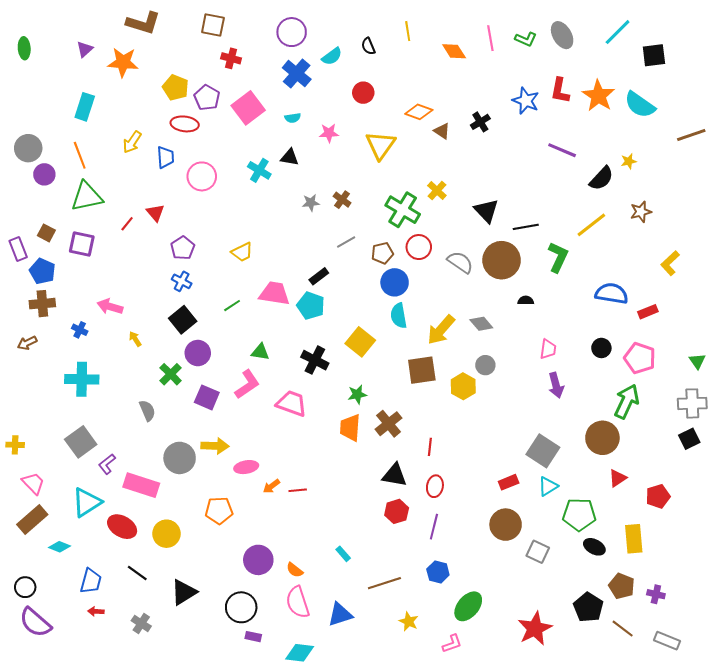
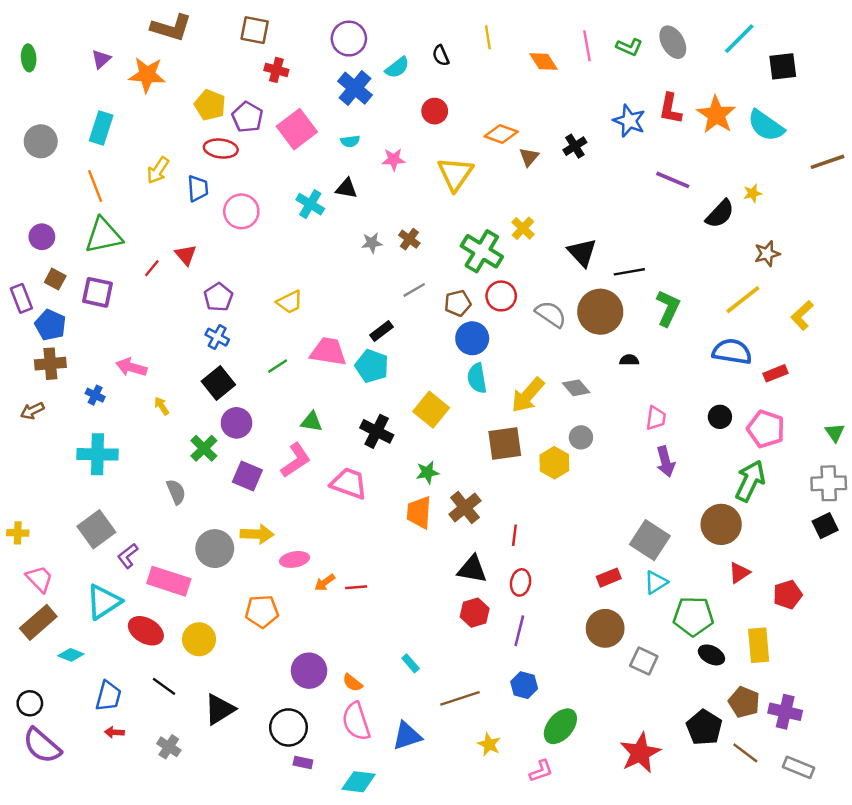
brown triangle: (442, 131) -> (529, 157), turned 36
gray circle: (28, 148) -> (41, 141), moved
purple circle: (44, 174) -> (42, 237), moved
yellow line: (591, 225) -> (743, 300), moved
purple cross: (656, 594) -> (785, 712), size x1.5

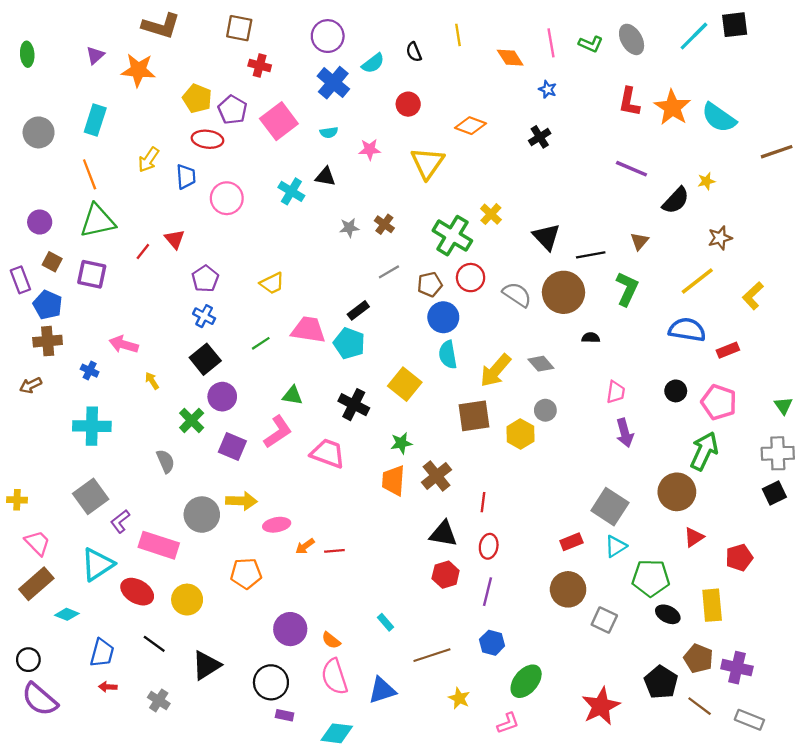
black square: (783, 66) -> (735, 25), moved
blue star: (629, 121) -> (548, 89), moved, size x0.6
brown triangle: (529, 157) -> (639, 241), moved

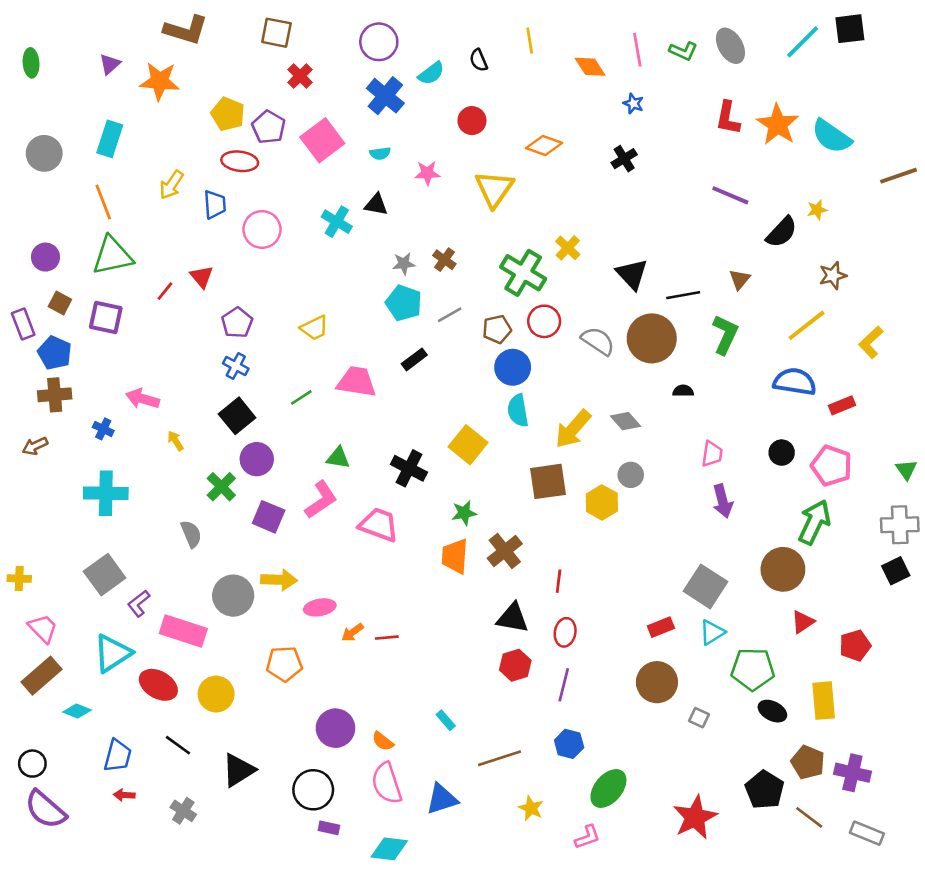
red cross: (260, 66) -> (300, 76), turned 30
cyan pentagon: (349, 343) -> (404, 303), moved
gray square: (604, 620) -> (699, 718), size x0.7

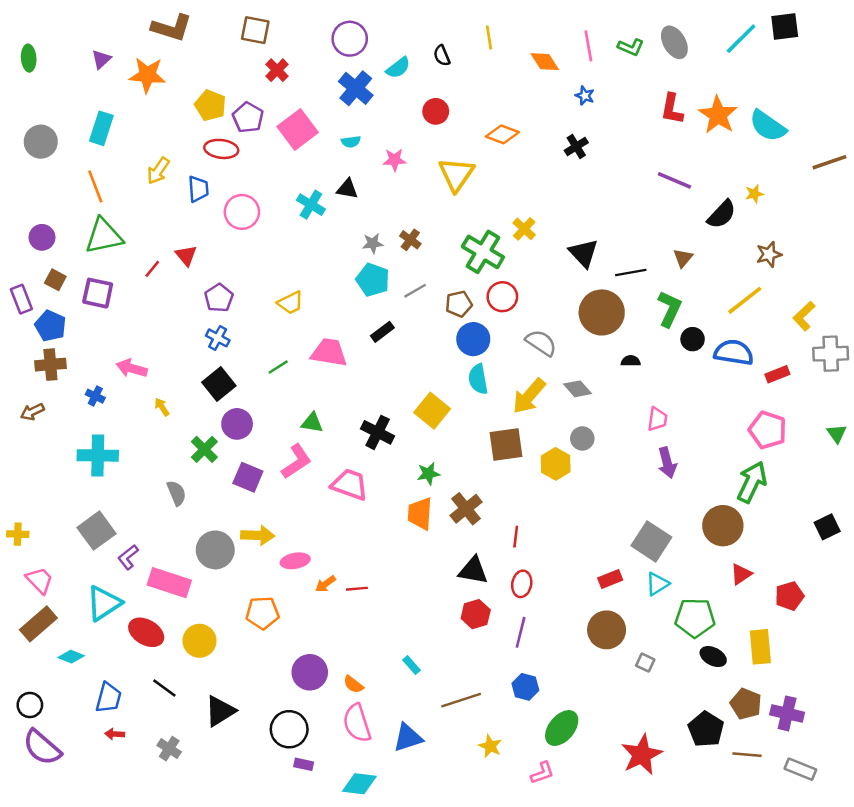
gray semicircle: (598, 341) -> (541, 343), moved
black circle: (782, 453) -> (693, 339), moved
gray cross: (900, 525) -> (831, 354), moved
brown line: (809, 817) -> (747, 755), turned -32

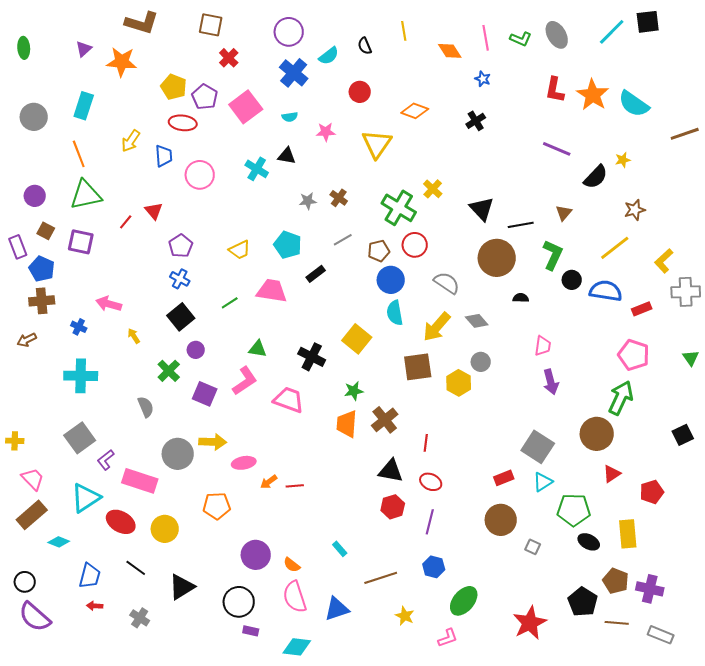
cyan pentagon: (373, 280) -> (288, 245), moved
purple circle: (237, 424) -> (196, 350), size x0.7
red ellipse: (522, 584) -> (431, 482), turned -75

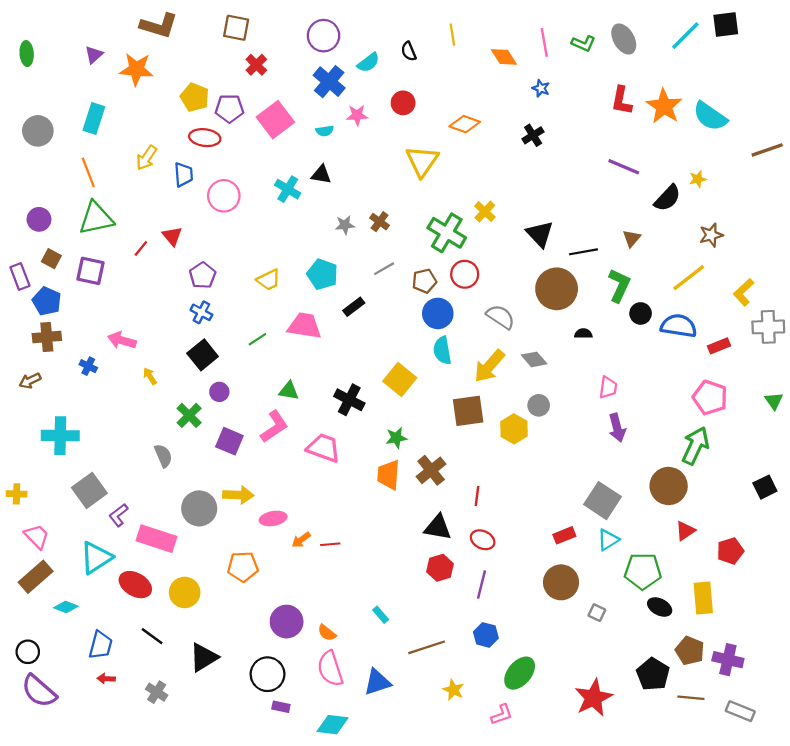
purple pentagon: (205, 97) -> (229, 108), turned -30
pink star: (326, 132) -> (357, 115), moved
cyan cross: (81, 376) -> (60, 436), moved

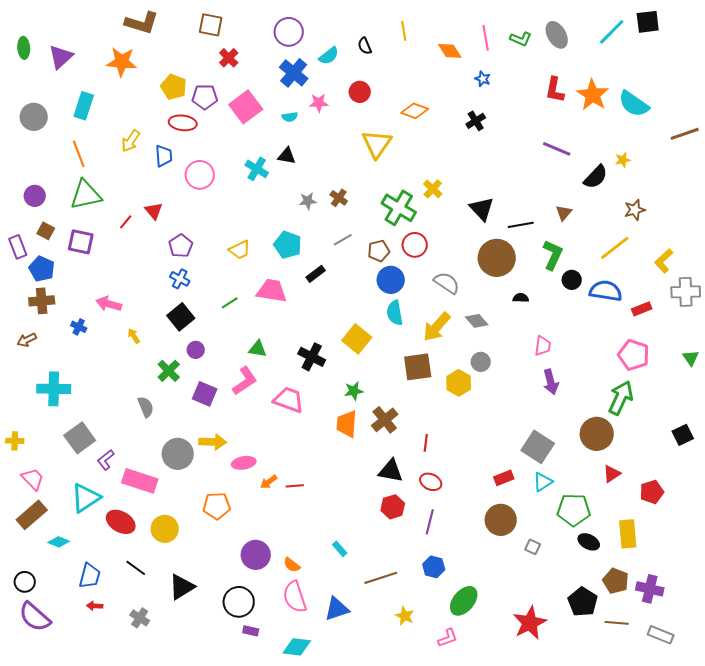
purple triangle: (94, 55) -> (61, 57), moved, size x1.5

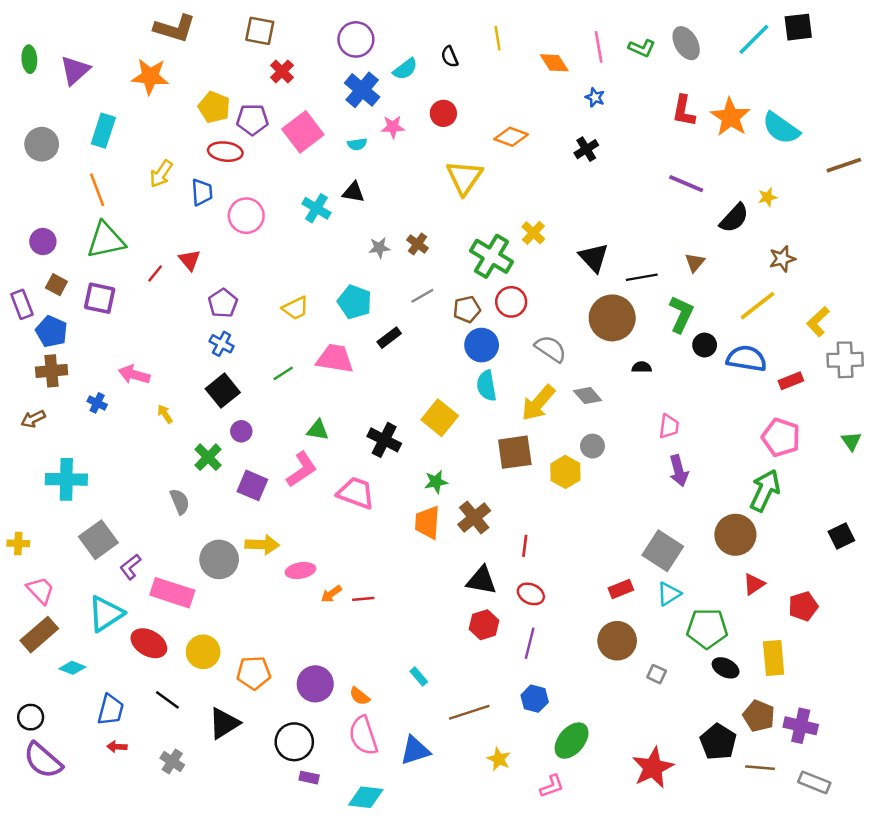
orange pentagon: (217, 506) -> (254, 673), moved

